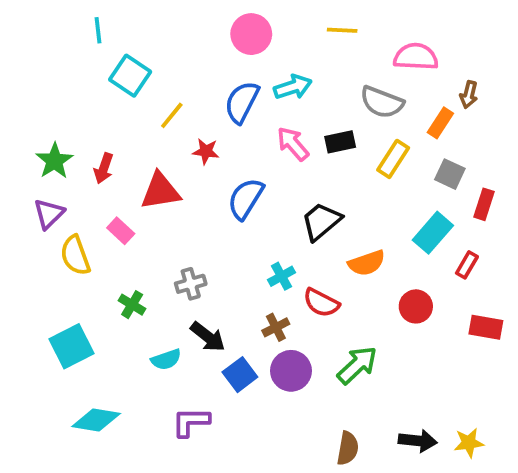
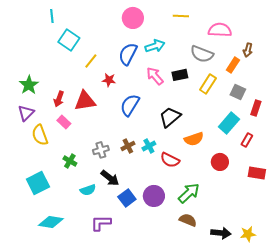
red arrow: (104, 168) -> (59, 99), moved
brown cross: (276, 327) -> (128, 146), moved
brown semicircle: (348, 448) -> (188, 220), moved, turned -78

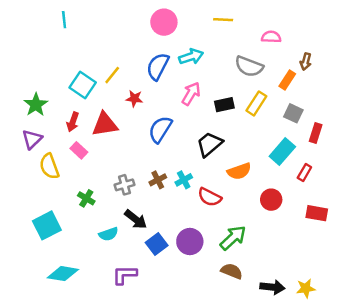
pink semicircle: (220, 30) -> (271, 37), size x0.7
cyan square: (69, 40) -> (83, 85), moved
black rectangle: (180, 75) -> (224, 105), moved
pink arrow: (155, 76) -> (191, 94), turned 72

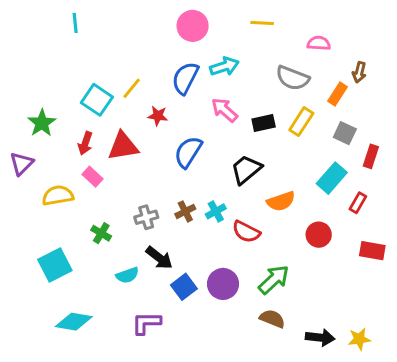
pink arrow: (191, 94) -> (224, 110), turned -80
purple triangle: (32, 139) -> (21, 164), moved
yellow semicircle: (49, 166) -> (58, 195), turned 100

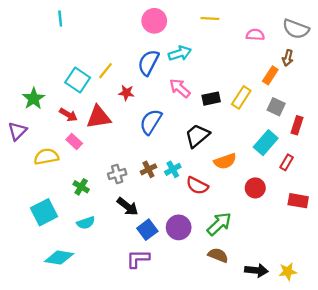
gray semicircle: (293, 78) -> (296, 29), moved
red arrow: (85, 143) -> (68, 115), turned -78
cyan semicircle: (127, 275) -> (86, 223), moved
purple L-shape: (146, 323) -> (138, 259), moved

